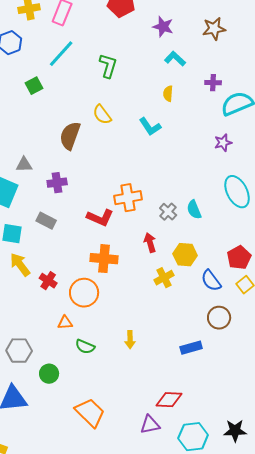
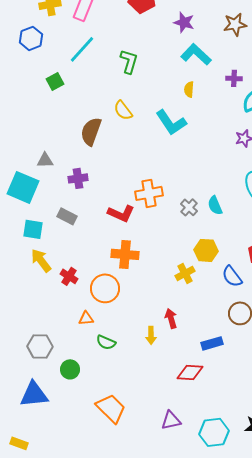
cyan L-shape: (175, 59) -> (196, 54), size x1.4
cyan L-shape: (150, 127) -> (171, 122), size x1.4
red arrow: (150, 243) -> (171, 318), moved
red diamond: (169, 400) -> (190, 372), moved

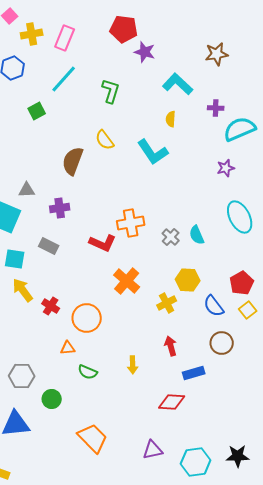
purple star: (184, 22) -> (145, 52), moved
orange cross: (125, 254) -> (127, 281), moved, turned 36
red arrow: (171, 318) -> (171, 346), moved

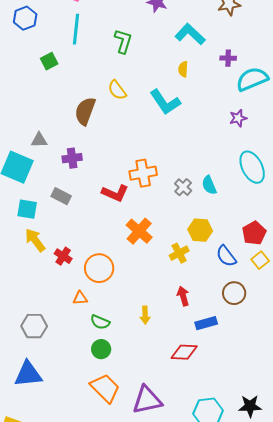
cyan line: (64, 79) -> (76, 29), turned -36
green circle: (52, 399) -> (101, 349), moved
purple triangle: (153, 450) -> (147, 400), moved, size x1.5

